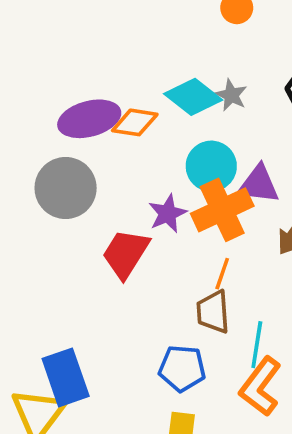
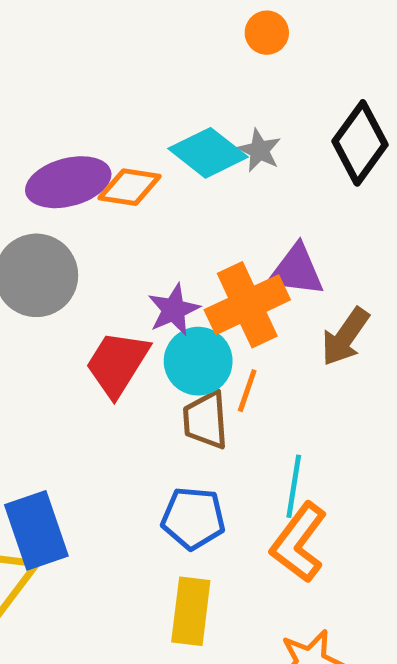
cyan circle: (211, 166) -> (198, 361), moved
brown trapezoid: (213, 312) -> (206, 420), moved

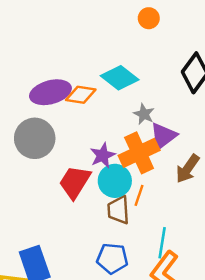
gray star: (259, 150) -> (144, 114), moved
purple triangle: (296, 270) -> (163, 136), turned -44

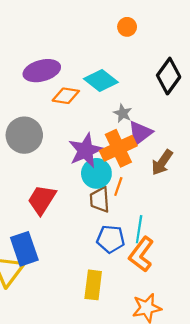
purple ellipse: (50, 92) -> (42, 71), moved
purple star: (103, 155) -> (86, 150), size x1.5
red trapezoid: (75, 182) -> (42, 200), moved
blue pentagon: (112, 259) -> (111, 239), moved

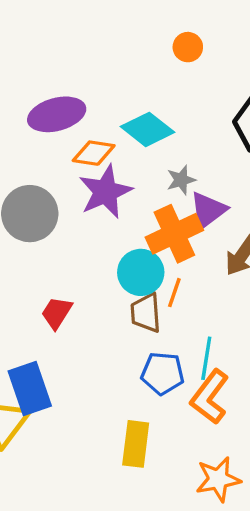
gray star: (123, 113) -> (181, 180), turned 30
purple star: (86, 150) -> (105, 192), moved
red trapezoid: (42, 200) -> (57, 313), size x0.7

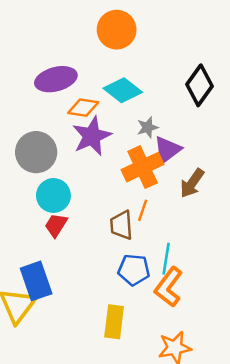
orange circle: (188, 47) -> (117, 30), moved, size x1.8
cyan circle: (141, 272) -> (53, 195), moved

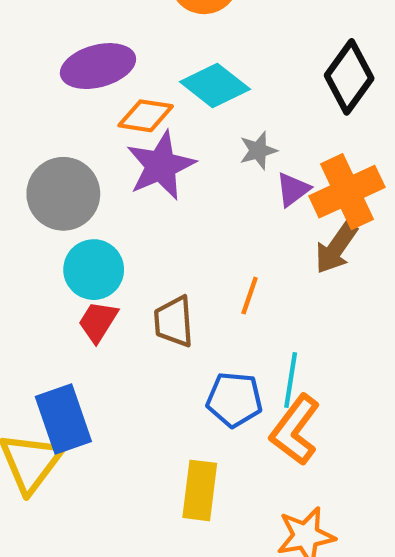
purple triangle: (167, 150) -> (293, 189), size x0.7
orange cross: (143, 167) -> (347, 192), moved
brown trapezoid: (122, 225) -> (174, 322), moved

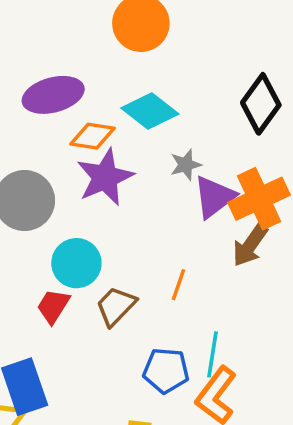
purple triangle: (293, 189) -> (214, 197), size x1.5
cyan circle: (94, 270) -> (76, 263), moved
brown trapezoid: (174, 322) -> (116, 306), turned 48

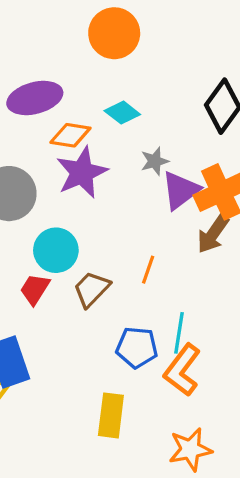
cyan diamond: (150, 111) -> (122, 113), size x0.7

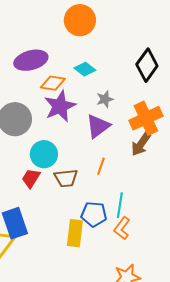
purple triangle: (181, 190) -> (98, 126), moved
brown trapezoid: (92, 289) -> (66, 178), turned -140
orange L-shape: (182, 370) -> (122, 228), size x0.7
yellow rectangle: (111, 415) -> (75, 233), moved

